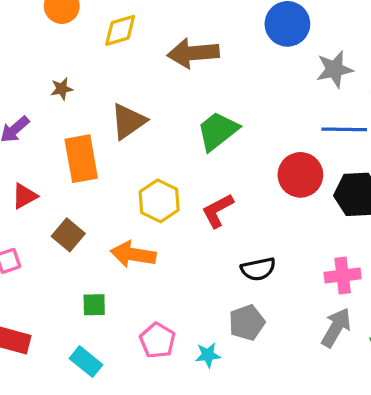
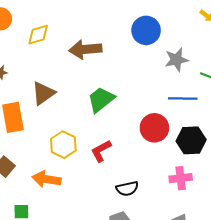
pink cross: (343, 276) -> (181, 178), moved

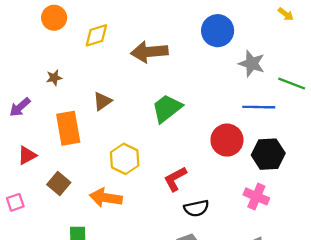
gray star: (176, 60) -> (252, 64), turned 30
brown triangle: (43, 93) -> (102, 101), size x0.7
red L-shape: (101, 151) -> (175, 179), moved
pink cross: (181, 178) -> (256, 196), turned 30

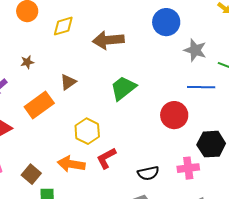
orange rectangle: (68, 128) -> (39, 105), turned 64
black hexagon: (268, 154) -> (211, 144), moved
red L-shape: (175, 179) -> (106, 158), moved
brown square: (59, 184) -> (31, 174), moved
pink cross: (256, 196) -> (188, 168), moved, turned -30

